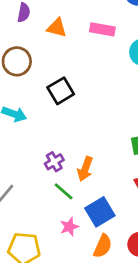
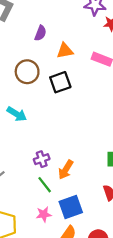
orange triangle: (57, 28) -> (65, 51), turned -36
black square: (61, 91) -> (60, 82), moved

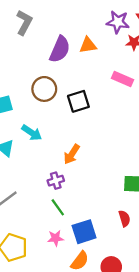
purple semicircle: (40, 33) -> (60, 49), size x1.6
orange triangle: (65, 51) -> (88, 45), moved
orange arrow: (66, 170) -> (72, 154), moved

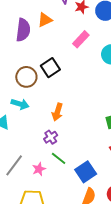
pink rectangle: (122, 79) -> (81, 39), turned -54
brown circle: (44, 89) -> (26, 77), moved
pink star: (56, 238) -> (39, 169), moved

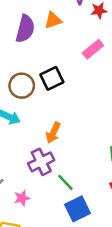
purple cross: (51, 137) -> (41, 162), size x1.5
green line: (59, 158) -> (65, 182), moved

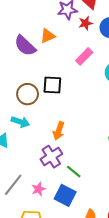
purple semicircle: (25, 29) -> (25, 46), turned 125
black square: (52, 78) -> (52, 85), turned 36
blue square: (78, 209) -> (65, 195), moved, turned -30

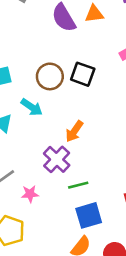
purple cross: (51, 157) -> (57, 159), turned -30
green line: (74, 172) -> (78, 185), turned -70
blue square: (65, 195) -> (89, 215), moved, turned 30

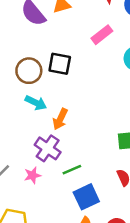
cyan arrow: (32, 107) -> (36, 103), moved
pink star: (30, 194) -> (32, 175), moved

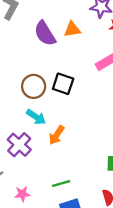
purple cross: (48, 148) -> (19, 145), moved
pink star: (32, 175) -> (22, 194), moved

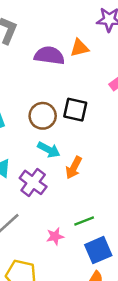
purple semicircle: (45, 33) -> (49, 56), turned 135
pink star: (22, 194) -> (55, 236), moved

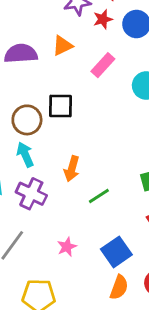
orange triangle: (79, 48) -> (63, 46), moved
cyan arrow: (49, 150) -> (25, 155), moved, turned -130
green line: (84, 221) -> (99, 196), moved

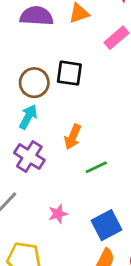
cyan arrow: (25, 155) -> (28, 117), turned 45

